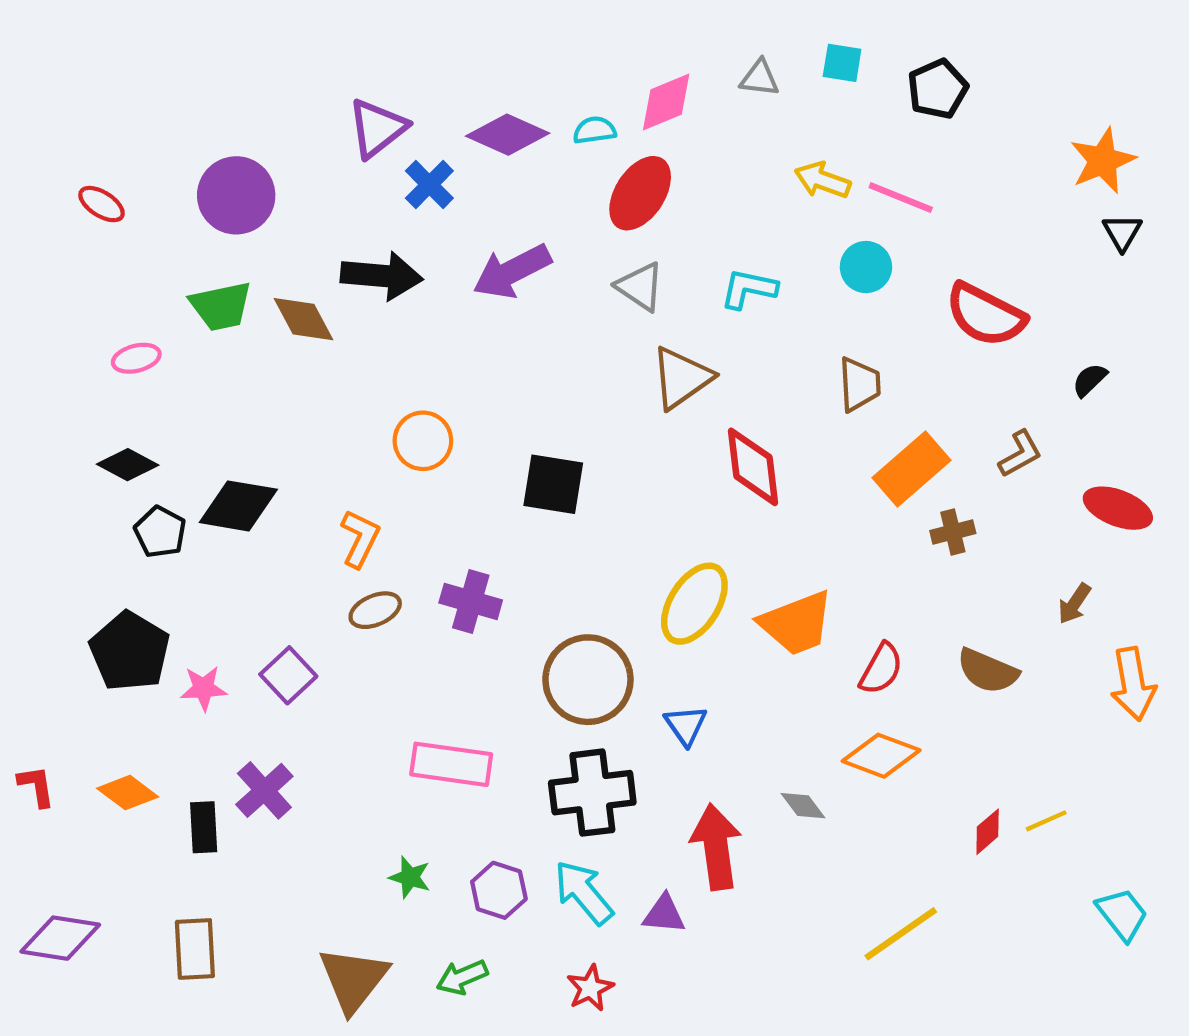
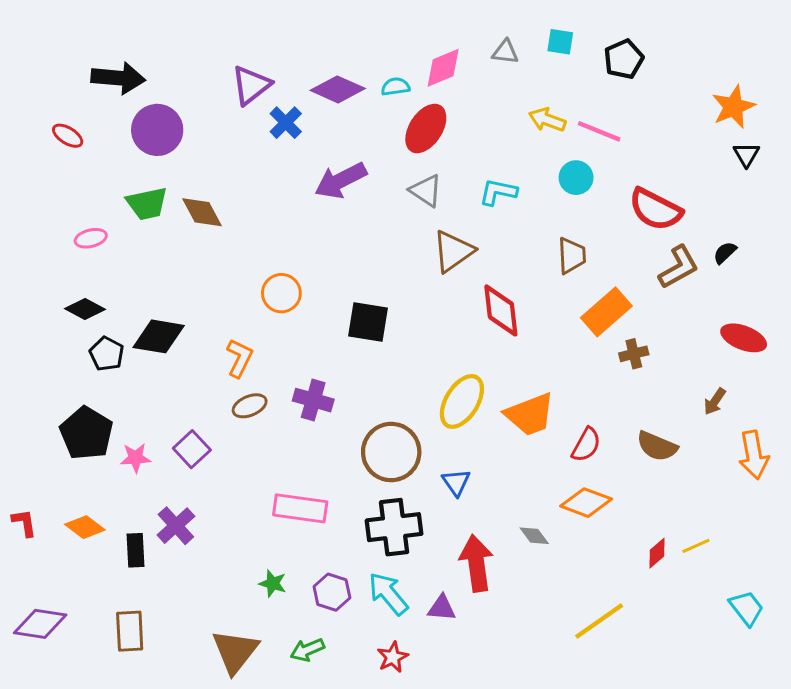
black arrow: (382, 276) -> (118, 78), moved
brown L-shape: (1020, 454) -> (679, 267), moved, size x1.4

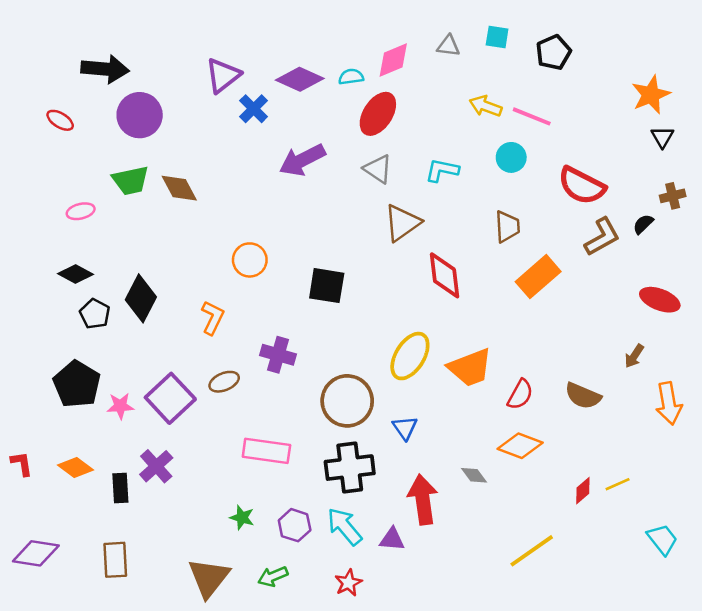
black diamond: (159, 336) -> (141, 298), turned -72
brown cross: (634, 354) -> (673, 196), moved
brown ellipse: (250, 406) -> (224, 382), moved
purple square: (192, 449) -> (170, 398), size x1.5

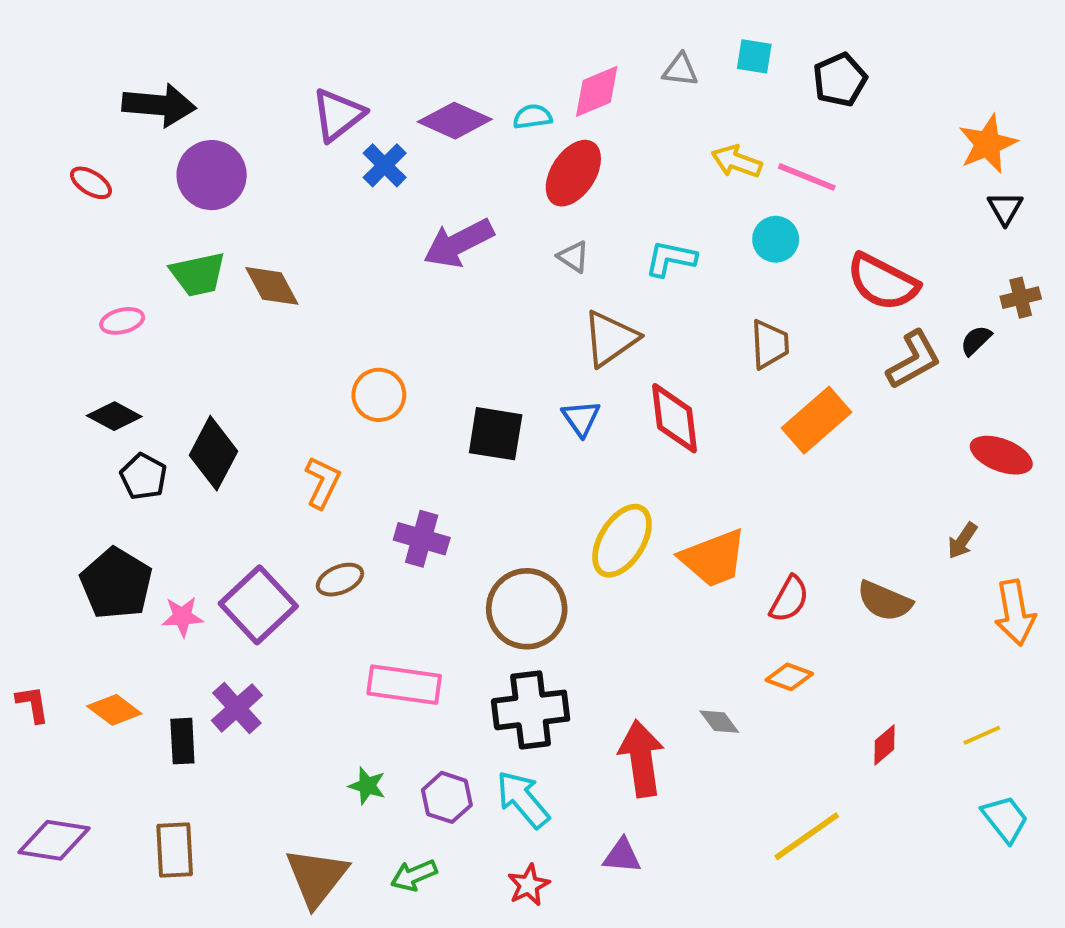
gray triangle: (378, 169) -> (573, 257), size x0.7
blue triangle: (405, 428) -> (581, 418), moved
orange diamond: (520, 446) -> (789, 677), size x0.7
yellow line: (618, 484) -> (982, 735), moved
purple triangle: (392, 539) -> (622, 856), moved

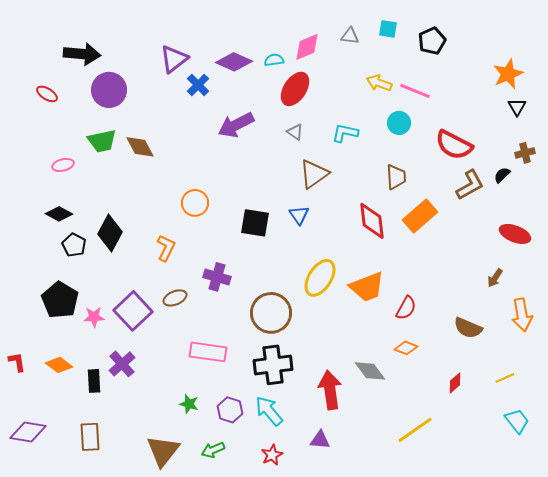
red diamond: (674, 418) -> (372, 221), moved
brown semicircle: (885, 601) -> (468, 328), moved
gray diamond: (719, 722) -> (370, 371), size x1.5

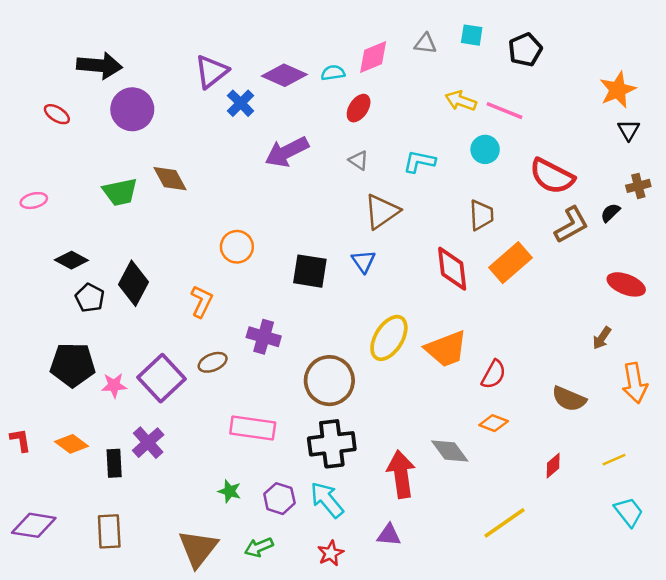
red ellipse: (295, 89) -> (359, 108), size x0.7
green trapezoid: (102, 141) -> (120, 192), moved
pink ellipse: (63, 165) -> (34, 201), moved
black pentagon: (60, 300) -> (73, 365), turned -30

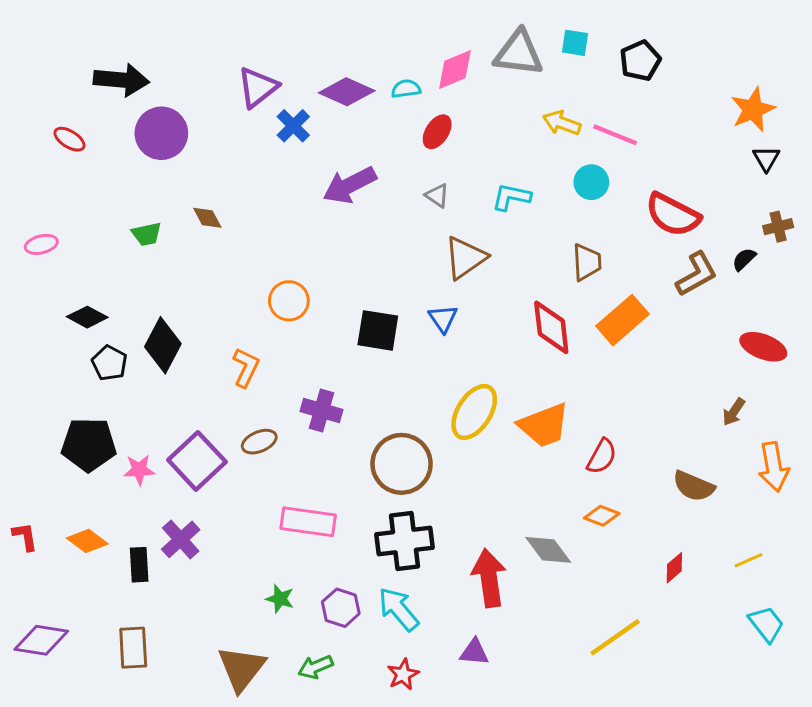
gray triangle: (425, 44) -> (519, 53), size x1.8
brown diamond: (170, 179) -> (207, 218), size x0.7
green trapezoid: (120, 192) -> (147, 234), size x0.7

